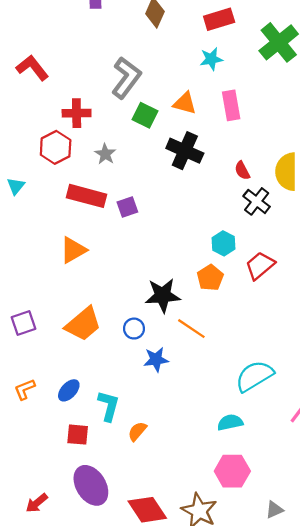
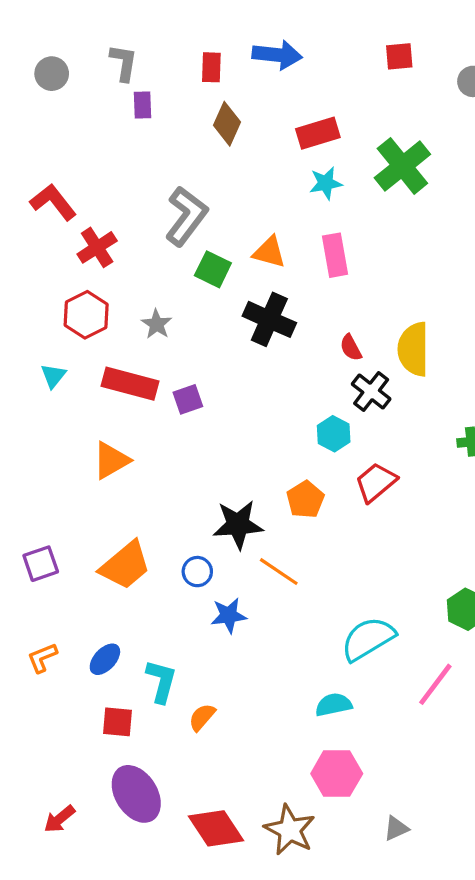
cyan star: (211, 59) -> (326, 183), moved
red cross: (77, 113) -> (97, 247), moved, turned -32
cyan triangle: (16, 186) -> (53, 376), moved
cyan hexagon: (223, 243) -> (334, 434), moved

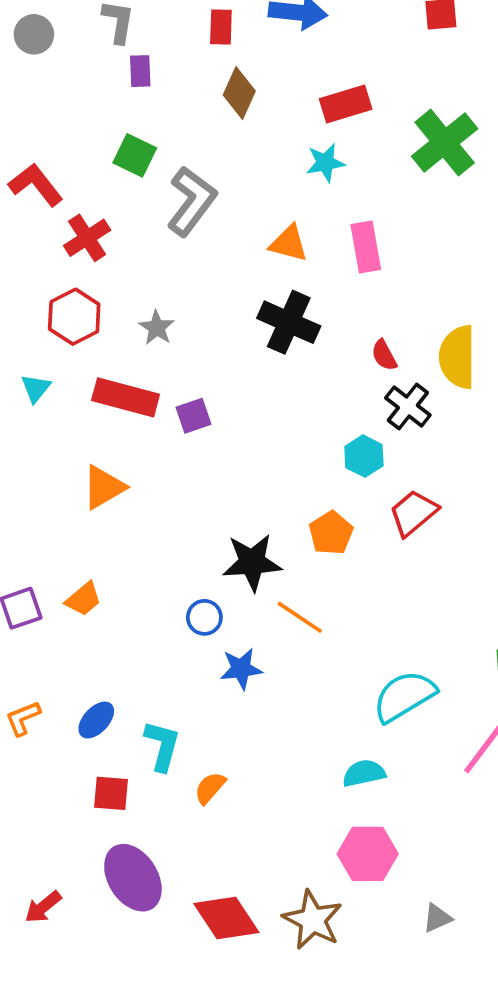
cyan star: (326, 183) -> (325, 163), moved
green square: (213, 269) -> (135, 155), moved
orange trapezoid: (125, 565) -> (83, 599), moved, size x0.6

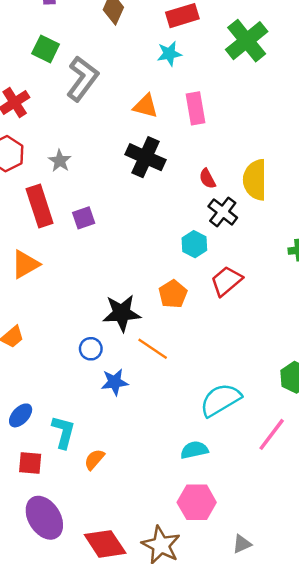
red rectangle: (126, 397) -> (40, 206), turned 57

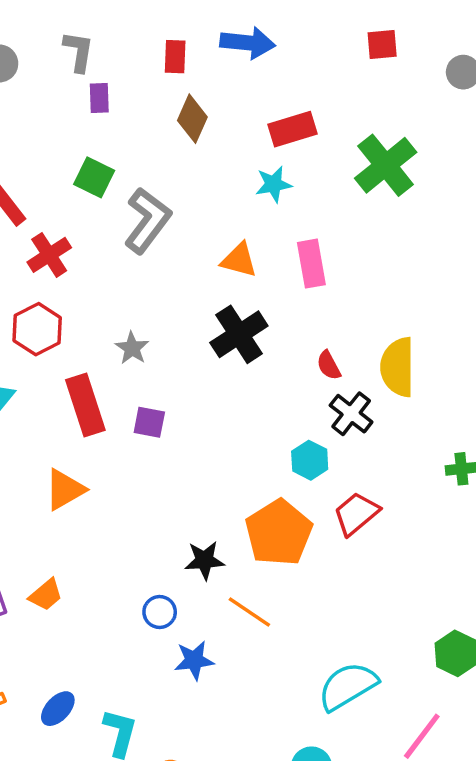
black cross: (146, 157) -> (239, 334), turned 33
gray star: (60, 161) -> (132, 348), moved
purple square: (84, 218) -> (149, 422), turned 30
orange pentagon: (173, 294) -> (279, 533), size x1.6
black star: (122, 313) -> (204, 560), size x0.7

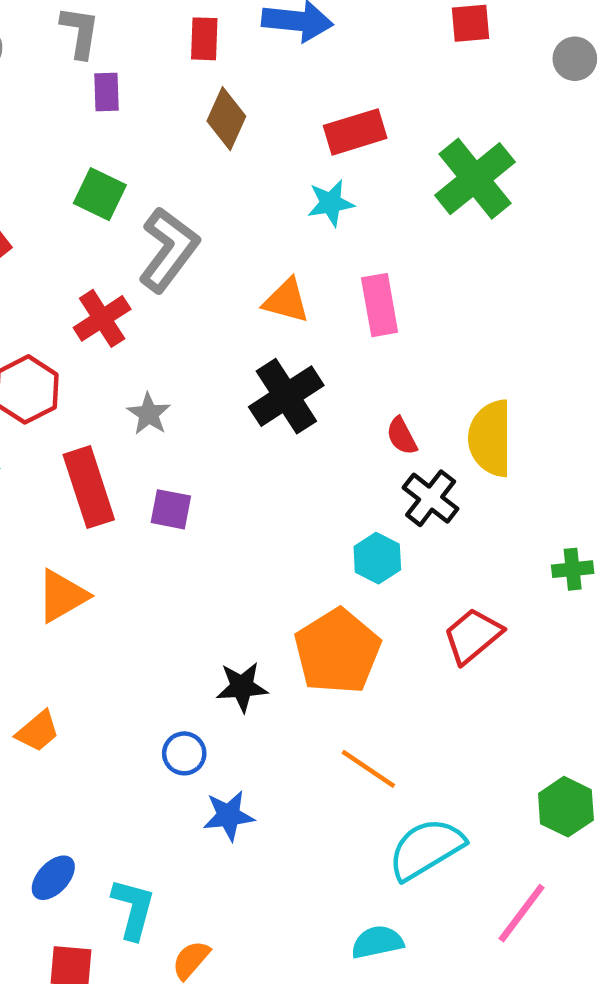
red cross: (49, 255) -> (102, 318), moved
red trapezoid: (356, 514) -> (473, 636), moved
orange line: (249, 612) -> (368, 769), moved

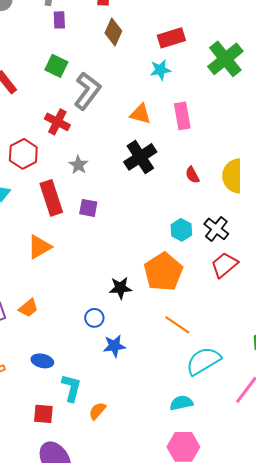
red cross: (102, 318) -> (57, 122), turned -30
black cross: (431, 498) -> (216, 229), moved
blue ellipse: (53, 878) -> (42, 361), moved, turned 60

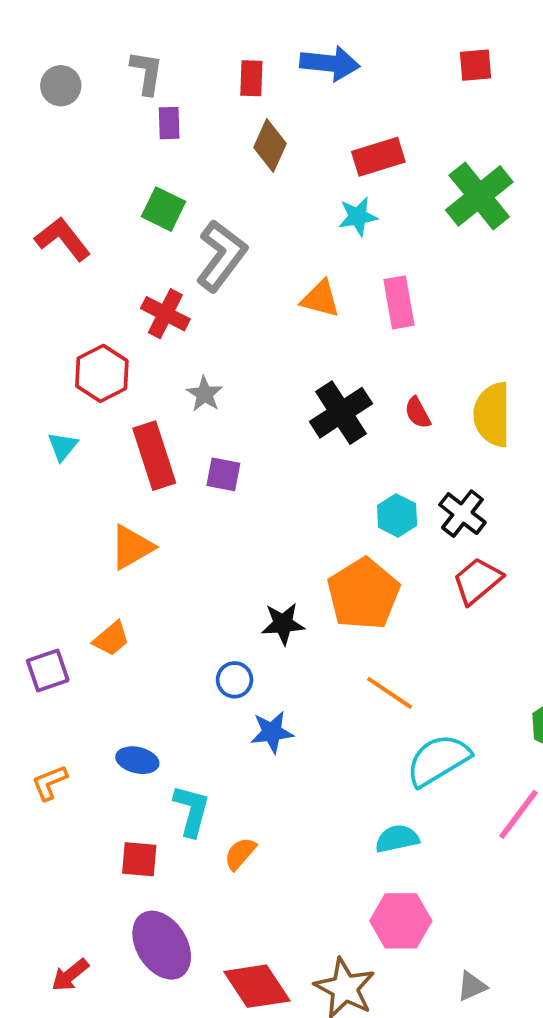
black cross: (140, 157) -> (341, 413), moved
orange trapezoid: (28, 308) -> (111, 639), moved

